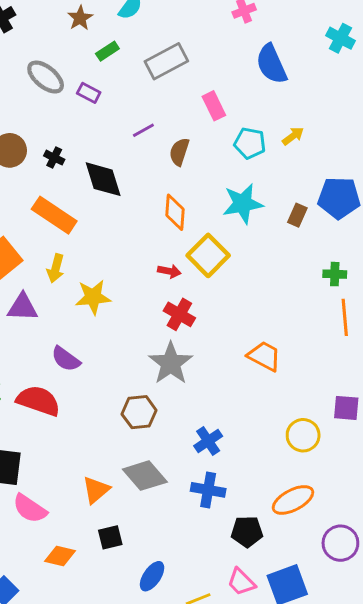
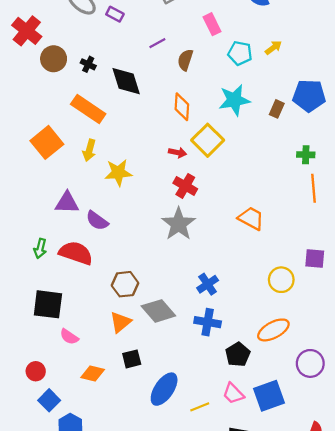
purple triangle: (23, 307) -> (67, 203), moved
brown hexagon: (139, 412) -> (125, 284), moved
pink semicircle: (30, 509) -> (69, 337), size x0.7
black pentagon: (247, 532) -> (238, 354), turned -30
blue ellipse: (152, 576) -> (164, 389), size x1.4

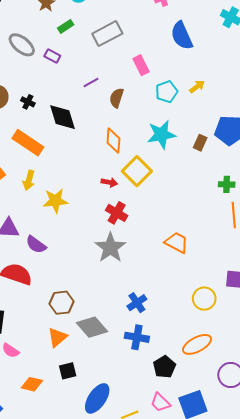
cyan pentagon: (240, 53) -> (166, 92), turned -30

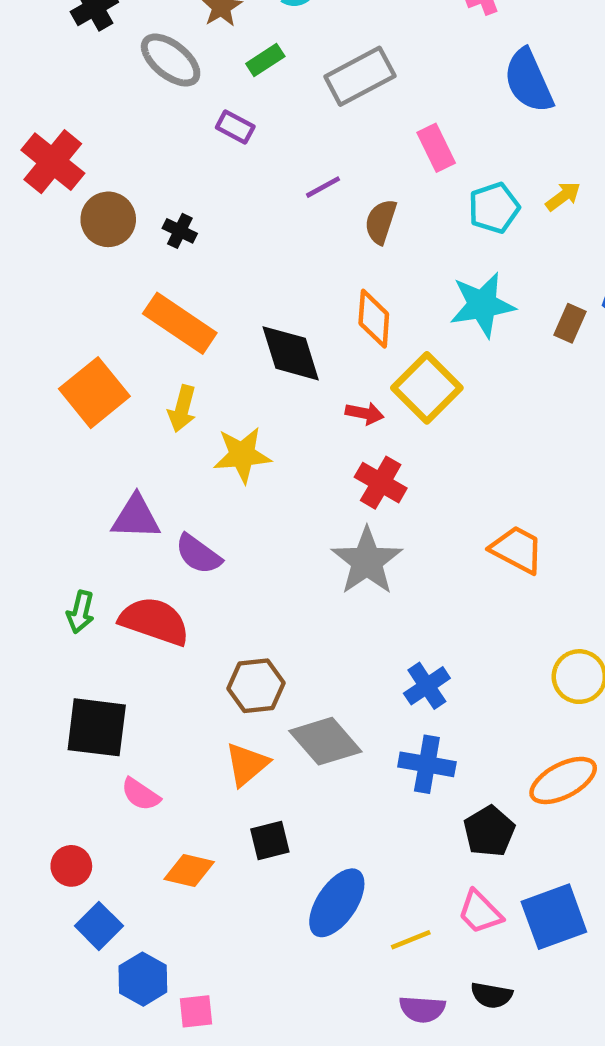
gray ellipse: (22, 45) -> (171, 60), moved
black diamond: (63, 117) -> (291, 353), moved

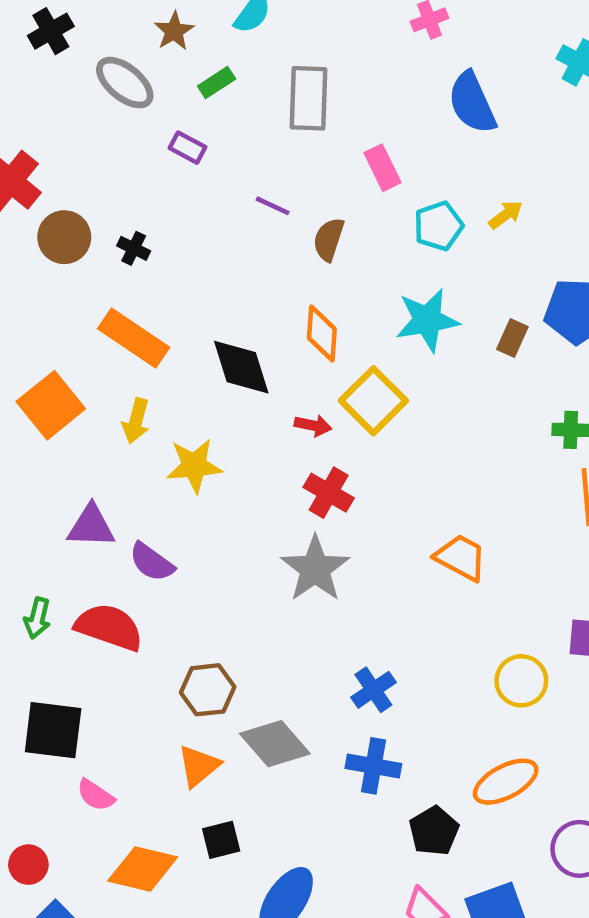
gray rectangle: (360, 76) -> (308, 98), turned -60
purple line: (323, 187) -> (273, 206), turned 54
orange diamond: (189, 871) -> (143, 869), size x1.4

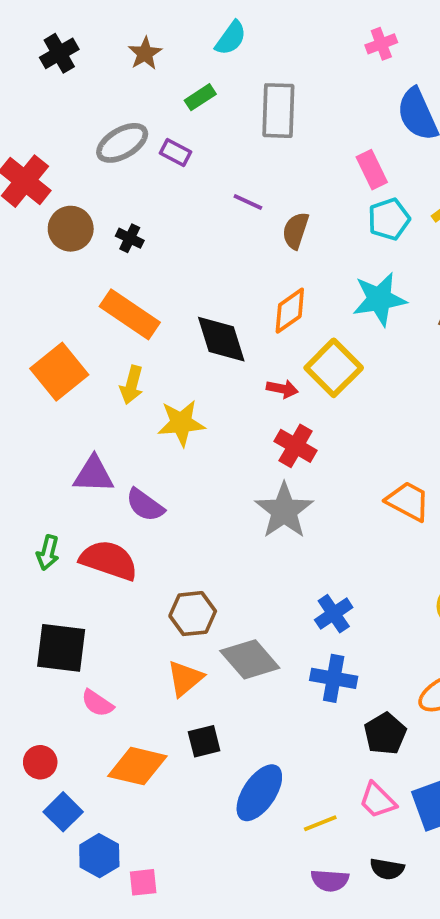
brown star: (174, 31) -> (145, 53), moved
gray ellipse: (125, 83) -> (122, 143), moved, turned -69
pink rectangle: (382, 168) -> (372, 170), moved
orange diamond: (322, 334) -> (290, 311), turned 51

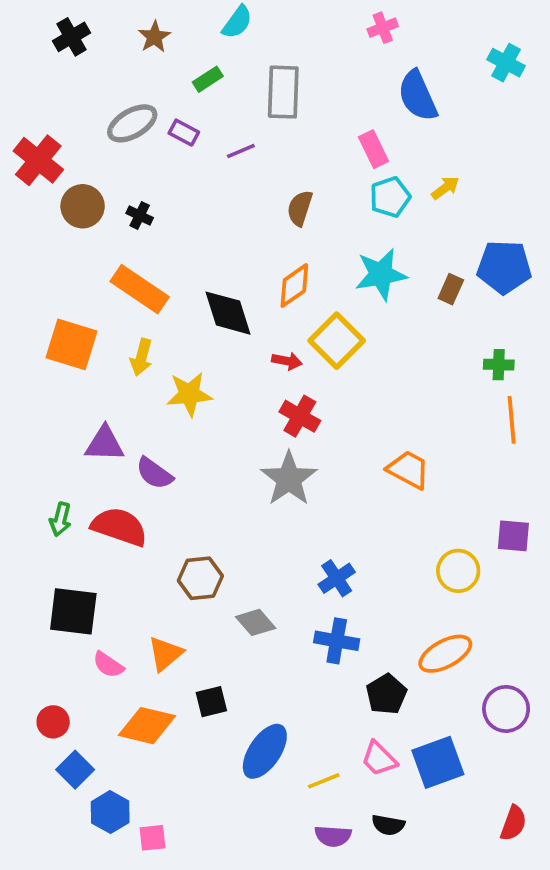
purple line: (248, 202) -> (241, 151), moved, turned -48
orange square: (59, 372) -> (71, 344), turned -34
gray diamond: (250, 659) -> (256, 622), size x0.7
orange triangle: (185, 678) -> (165, 654), moved

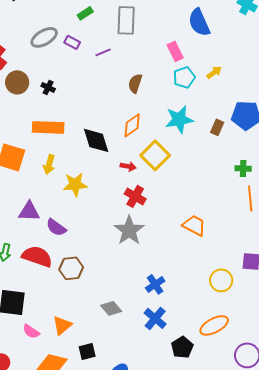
orange rectangle: (140, 289) -> (48, 127), turned -32
brown hexagon: (200, 578) -> (71, 268), moved
blue cross: (337, 641) -> (155, 318), turned 30

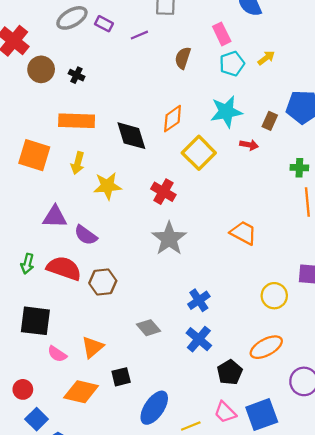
brown semicircle: (135, 83) -> (183, 58), moved
red arrow: (128, 166) -> (249, 145), moved
red cross: (135, 196) -> (163, 192), moved

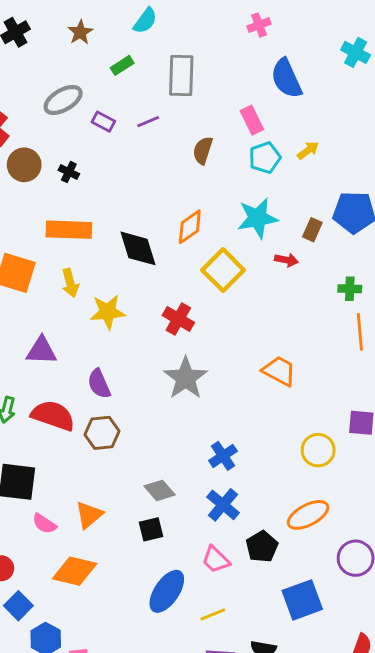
purple rectangle: (104, 24) -> (103, 122), moved
yellow arrow: (78, 163) -> (70, 283), turned -30
purple semicircle: (86, 235) -> (99, 384), moved, turned 30
black square: (121, 377) -> (151, 529), moved
pink trapezoid: (225, 412) -> (216, 560), moved

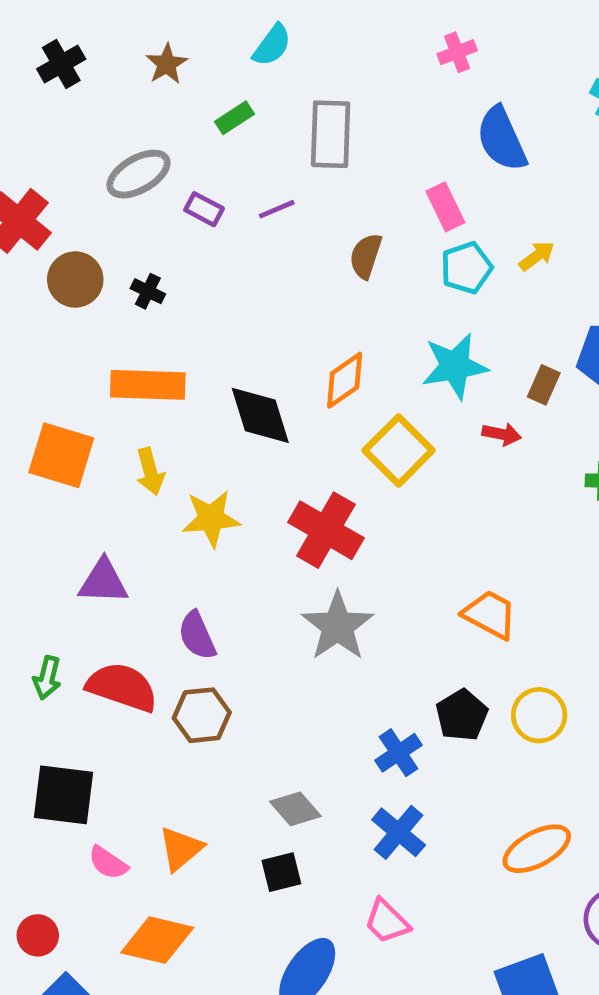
red cross: (178, 319) -> (326, 530), size x1.4
yellow circle: (318, 450) -> (539, 715), moved
black pentagon: (262, 547) -> (462, 715), moved

